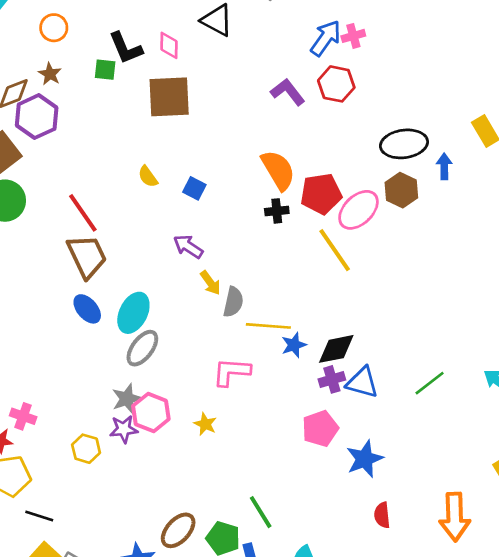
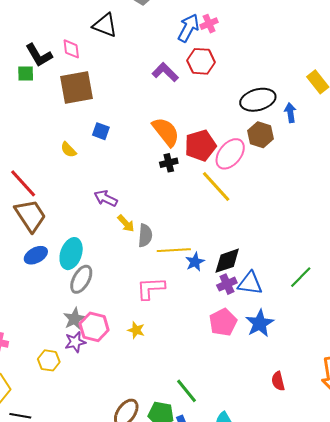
blue square: (194, 188) -> (101, 131), moved
blue ellipse: (87, 309) -> (36, 255), turned -70
blue star: (365, 459) -> (260, 323), moved

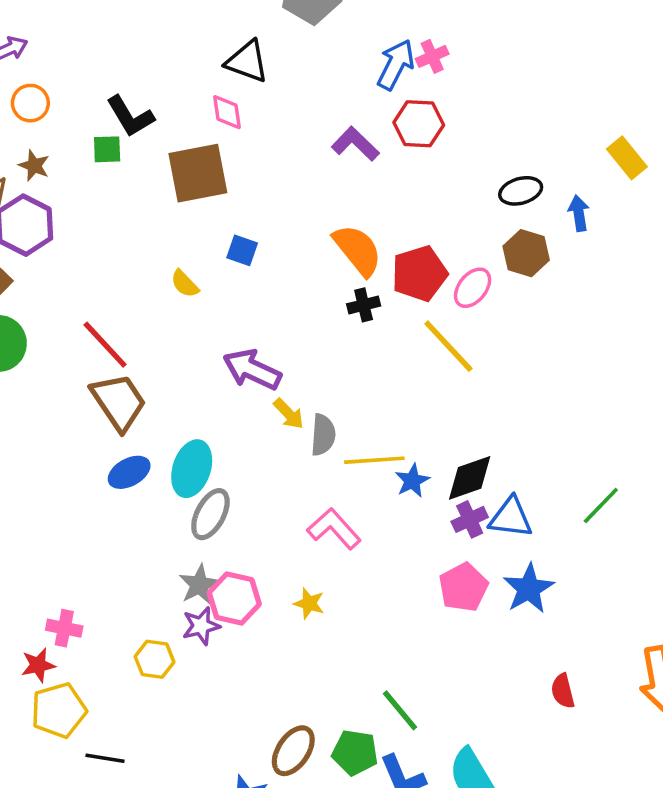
pink diamond: (71, 49) -> (227, 112), moved
black ellipse: (258, 100) -> (521, 191), size x0.7
pink ellipse: (230, 154) -> (473, 288), size x0.7
purple arrow: (106, 198) -> (252, 370), size x1.4
pink L-shape: (151, 288) -> (334, 529), turned 52

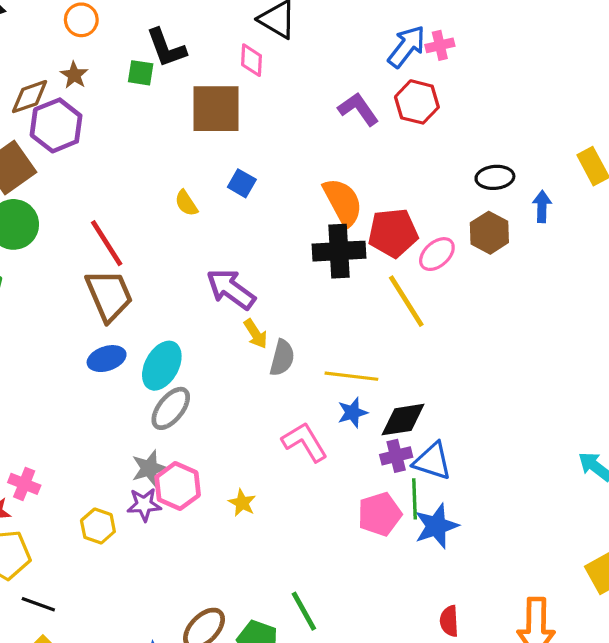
black cross: (364, 305) -> (339, 251), size x1.8
yellow line: (374, 460) -> (351, 376), moved
green line: (601, 506) -> (415, 499), moved, turned -57
pink L-shape: (334, 529) -> (305, 442), moved

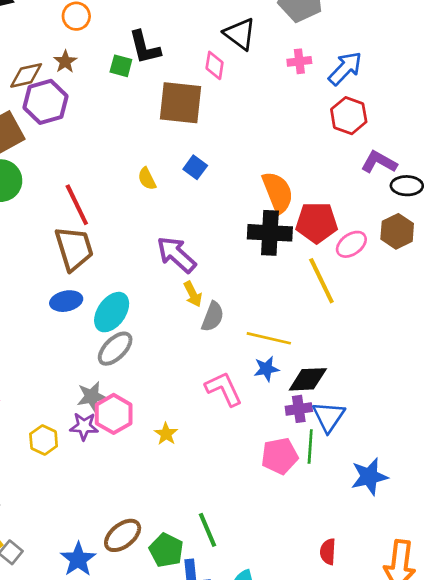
pink cross: (440, 45) -> (299, 61), moved
purple L-shape: (358, 109) -> (379, 162), moved, turned -32
blue triangle: (432, 461) -> (329, 417), turned 40
blue star: (436, 526) -> (369, 477), moved

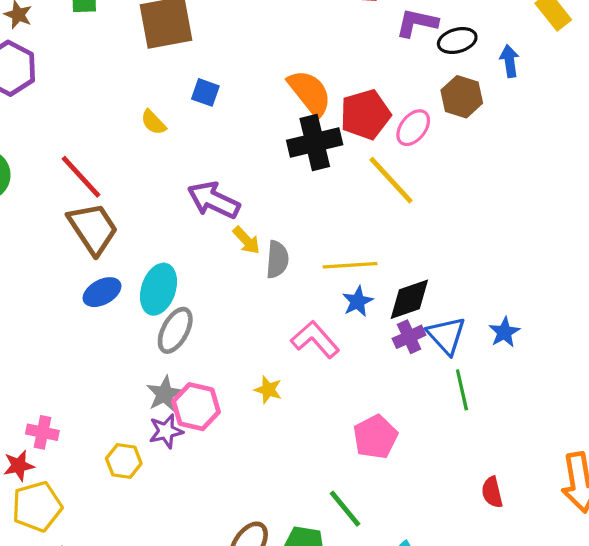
yellow star: (166, 434) -> (268, 390), moved
green line: (310, 446) -> (462, 390), moved
pink pentagon: (280, 456) -> (375, 437), moved
blue star: (369, 477) -> (504, 332), moved, size x0.7

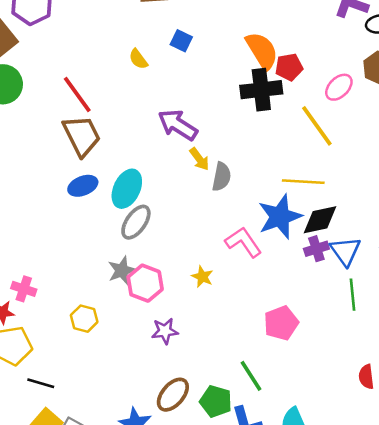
red pentagon: (365, 114) -> (289, 67), moved, size x0.7
yellow line: (350, 265) -> (303, 182), moved
blue star: (358, 301) -> (280, 217), size x1.8
purple star: (166, 431) -> (165, 331), moved

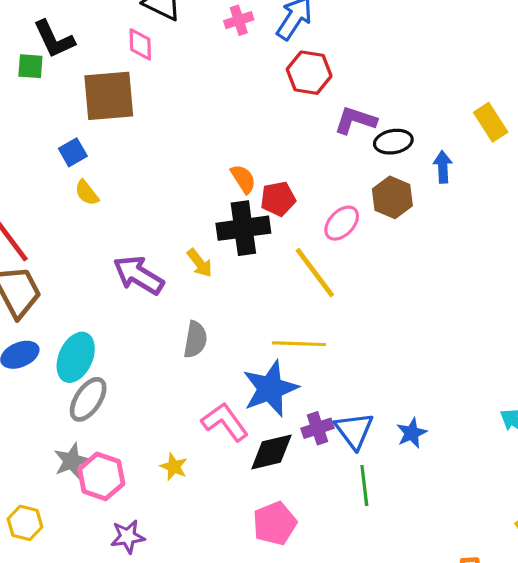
blue square: (181, 41) -> (73, 152), moved, turned 35
orange semicircle: (262, 51) -> (243, 179), size x0.6
yellow arrow: (199, 159) -> (200, 263), moved
black diamond: (320, 220) -> (271, 452), moved

